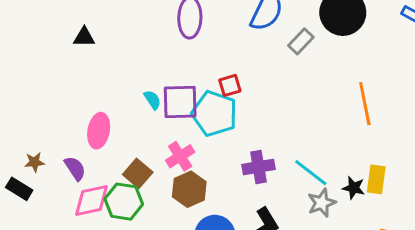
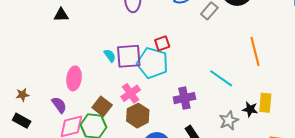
brown star: (34, 162) -> (22, 95), moved
cyan line: (311, 173) -> (221, 78), moved

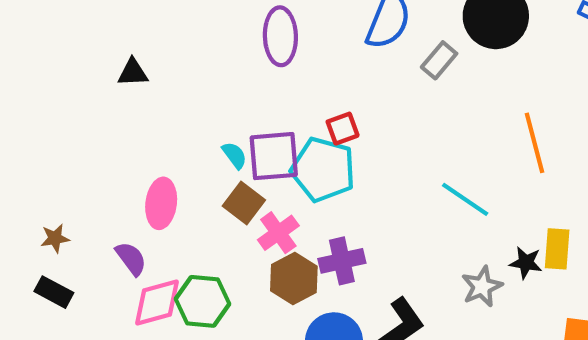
purple cross: (184, 98) -> (342, 261), moved
brown square: (102, 106) -> (244, 203), moved

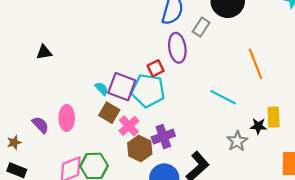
purple ellipse: (280, 36) -> (177, 48), moved
purple square: (274, 156) -> (122, 87), turned 32
purple semicircle: (131, 259) -> (40, 125), moved

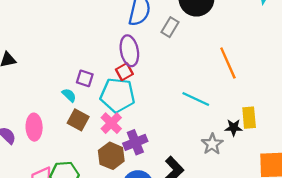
purple ellipse: (177, 48) -> (129, 51), moved
purple square: (122, 87) -> (85, 78), moved, size x0.6
pink cross: (129, 126) -> (111, 123), moved

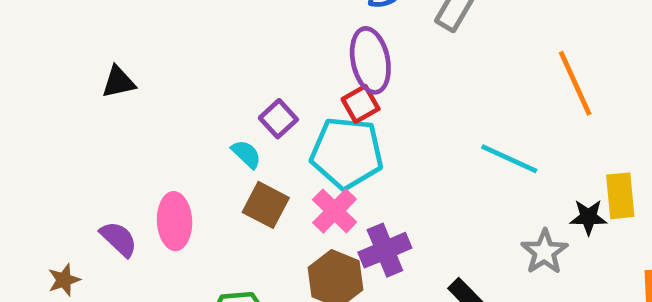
purple square: (85, 78) -> (278, 119), turned 30

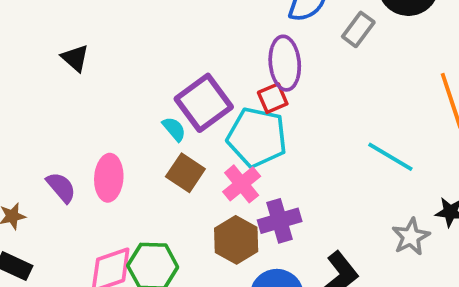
black triangle: (118, 82) -> (75, 58), turned 48
purple square: (278, 119) -> (204, 103), size x1.8

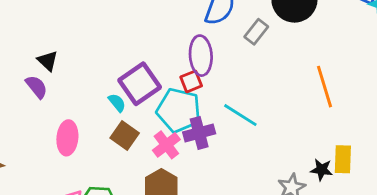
black triangle: (75, 58) -> (48, 61), moved
cyan line: (390, 157) -> (240, 115), moved
purple semicircle: (61, 187) -> (37, 87), moved
purple cross: (280, 221) -> (199, 133), moved

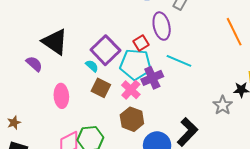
purple ellipse: (201, 56) -> (162, 26), moved
black triangle: (48, 61) -> (55, 42), moved, size x1.8

